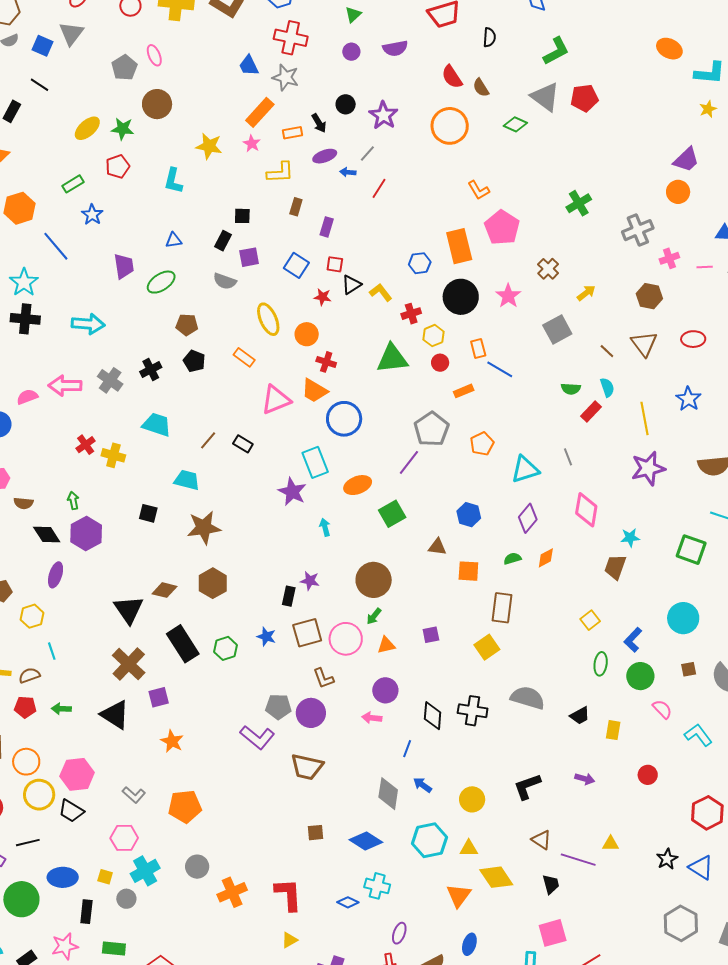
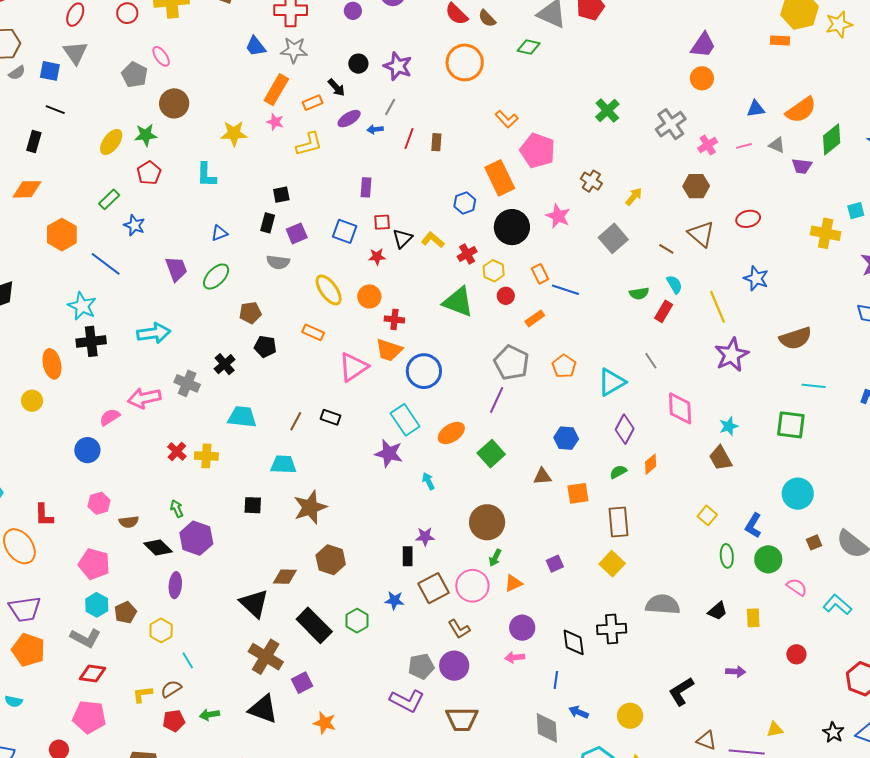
brown rectangle: (296, 207) -> (436, 142), moved
green triangle: (392, 358) -> (458, 302), turned 40
brown trapezoid: (615, 567) -> (720, 458), turned -36

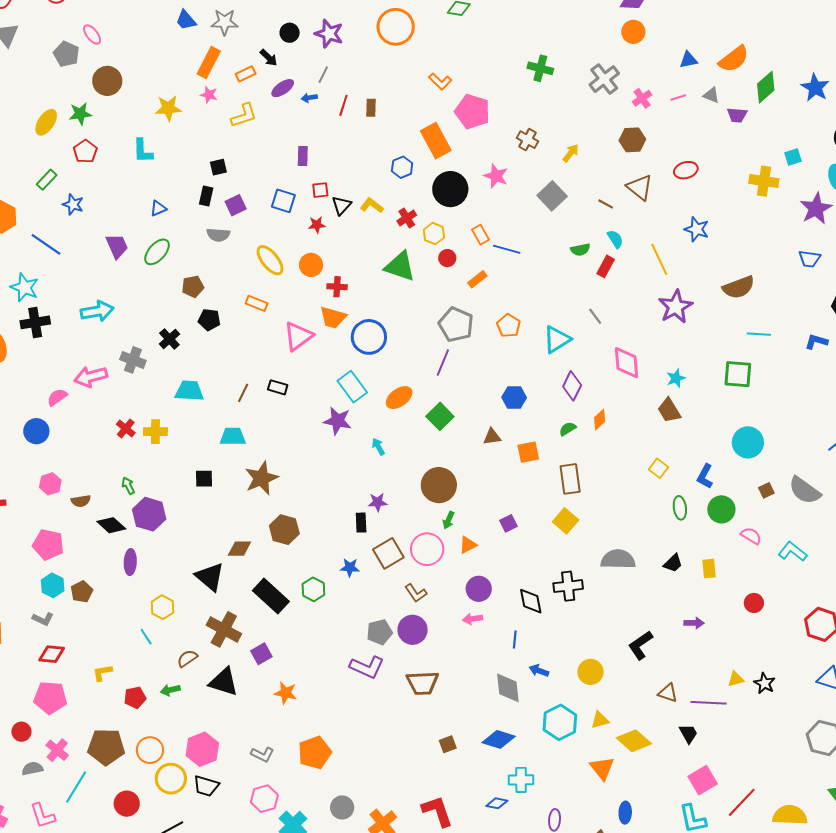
green cross: (607, 110) -> (540, 68), turned -30
yellow hexagon: (161, 630) -> (162, 607), moved
gray L-shape: (85, 638) -> (43, 619), size x0.7
brown semicircle: (171, 689) -> (187, 658), moved
black star: (833, 732) -> (764, 683), moved

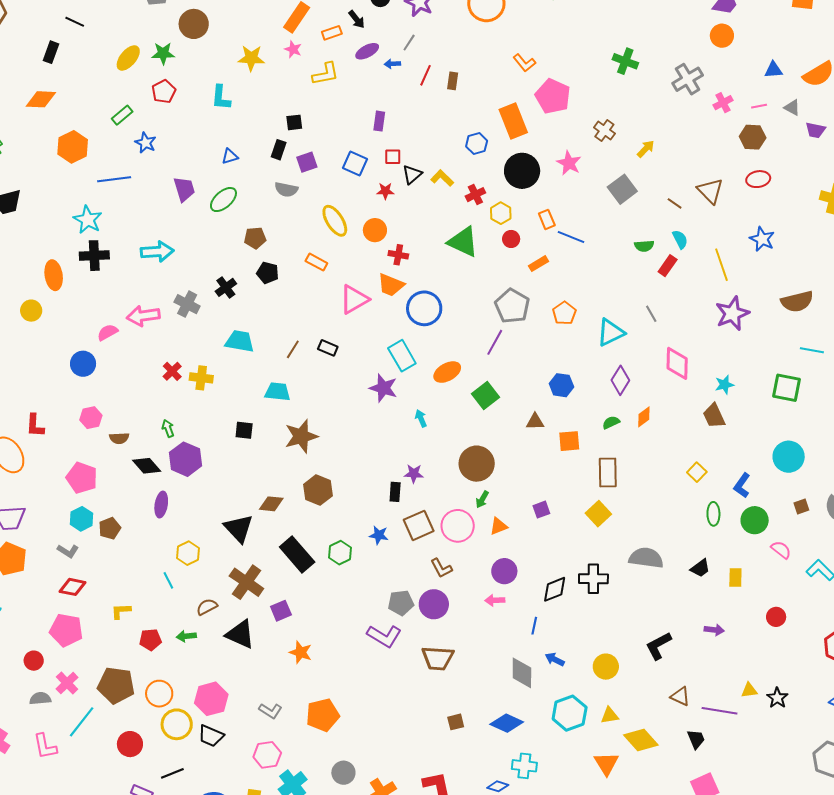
brown hexagon: (632, 140) -> (753, 137), moved
blue line: (46, 244) -> (114, 179), turned -48
black diamond: (531, 601) -> (555, 589), turned 72

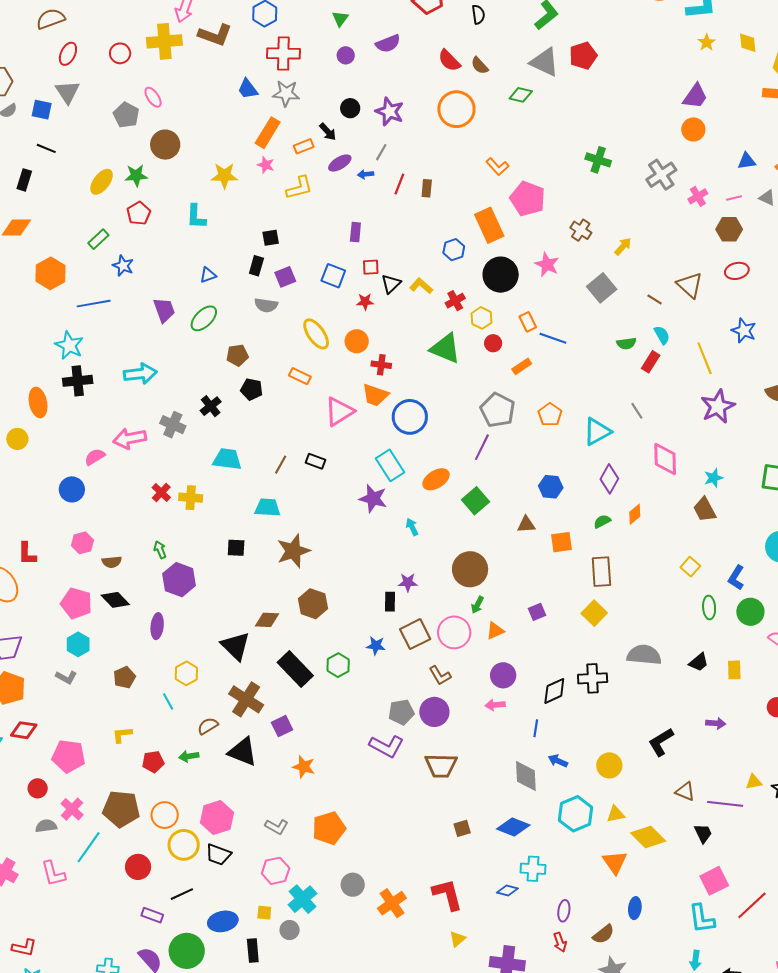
black diamond: (147, 466) -> (115, 600), moved
brown pentagon: (110, 528) -> (124, 677), moved
red diamond: (73, 587) -> (24, 730), moved

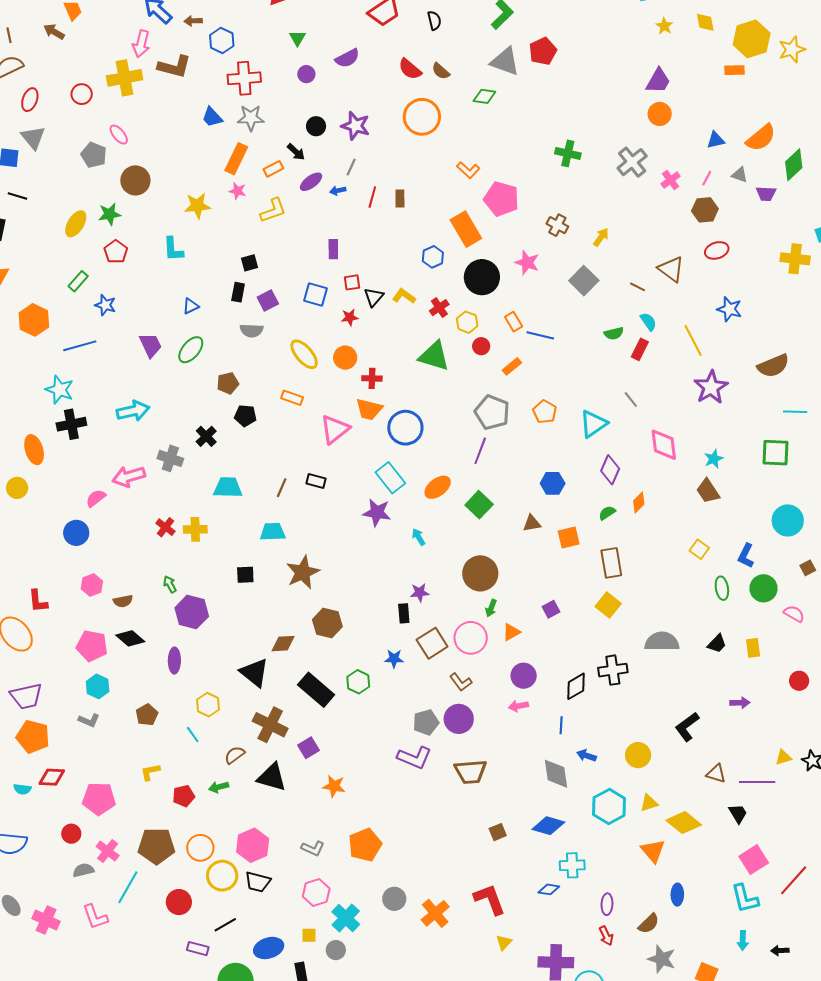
pink line: (734, 198) -> (707, 178), turned -42

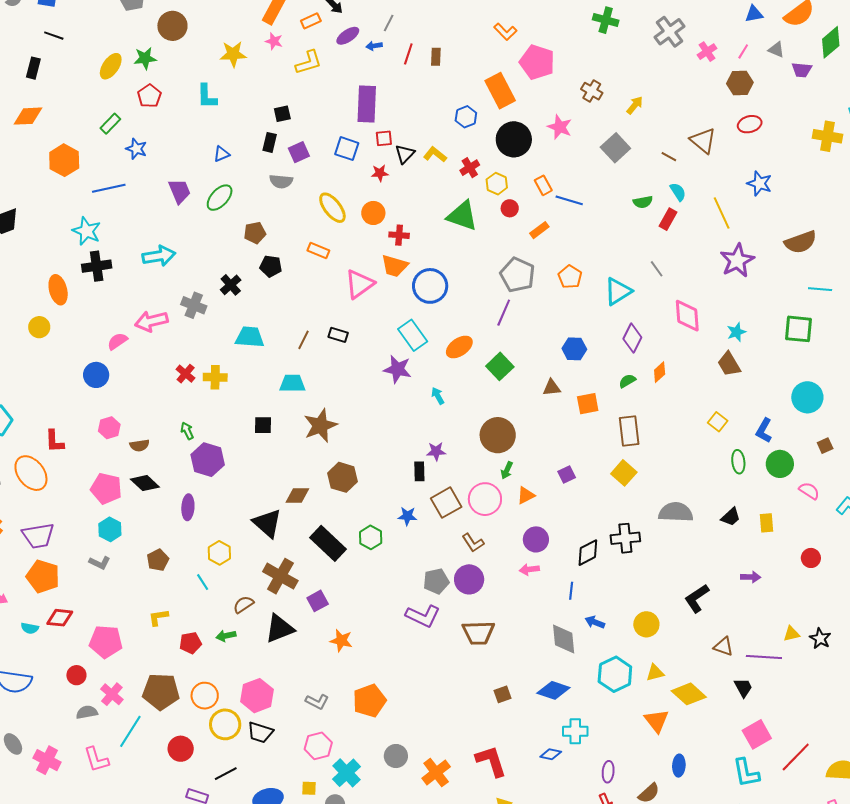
purple rectangle: (333, 249) -> (367, 104), size x1.8
black triangle: (272, 777) -> (279, 629), turned -40

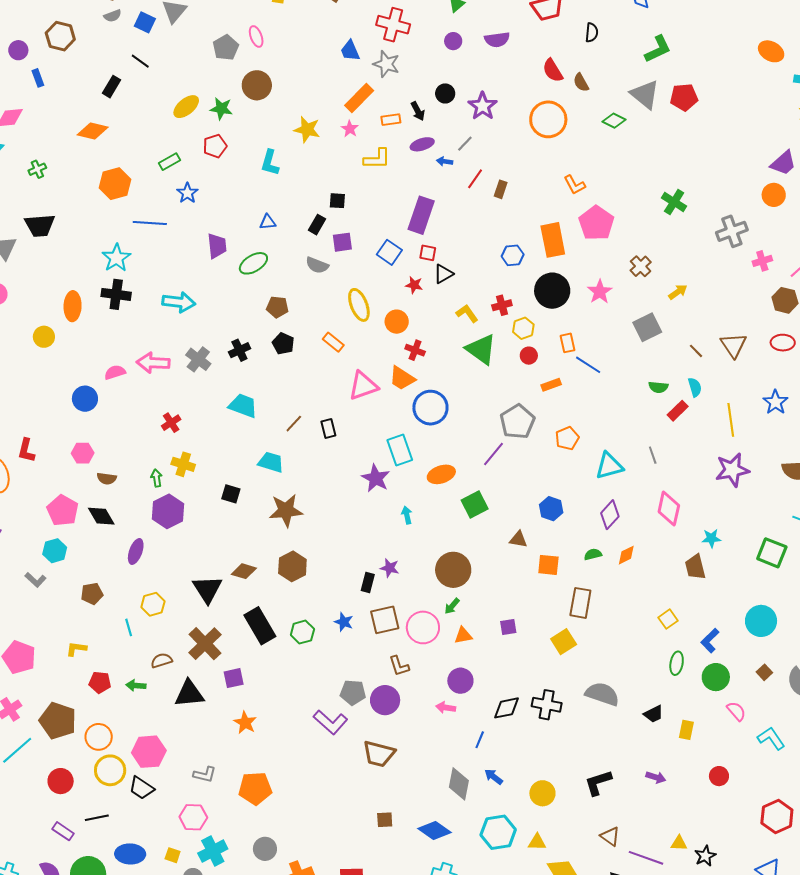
yellow L-shape: (435, 155) -> (467, 313), moved
black rectangle: (338, 335) -> (328, 429), turned 42
yellow cross: (215, 377) -> (183, 464), moved
brown square: (825, 446) -> (764, 672), turned -35
gray L-shape: (317, 702) -> (205, 775), turned -30

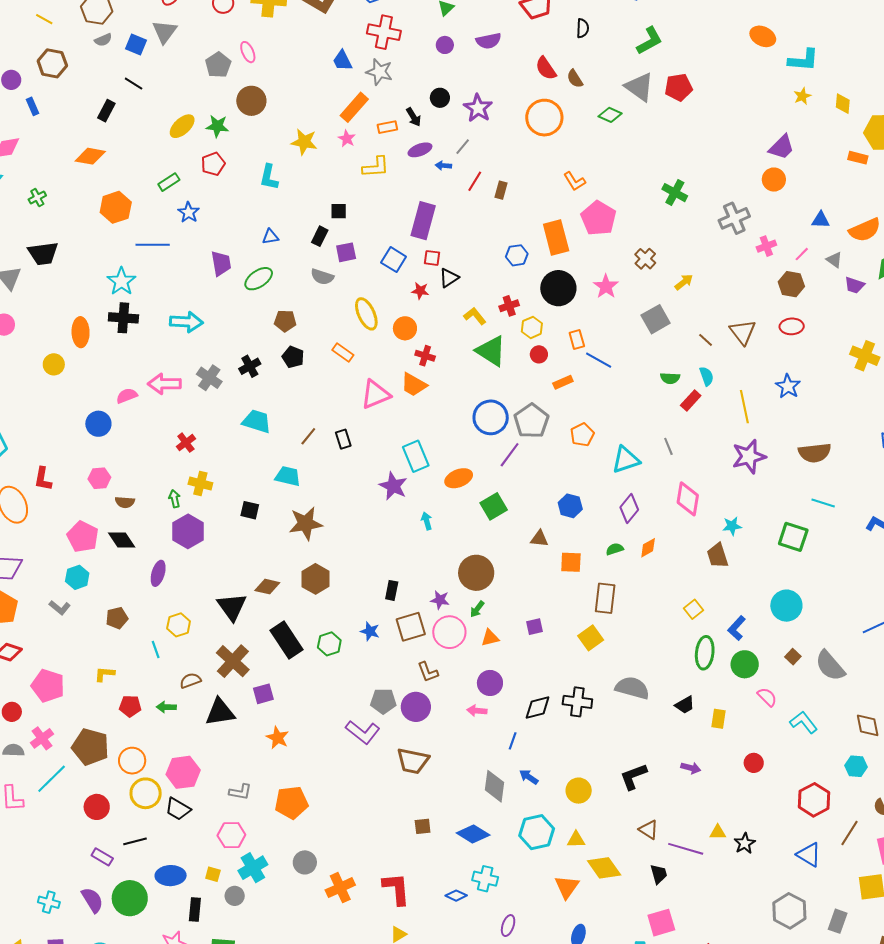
blue circle: (430, 408) -> (491, 417), moved
purple star: (390, 568) -> (440, 600), moved
green ellipse: (677, 663) -> (705, 653), size x1.4

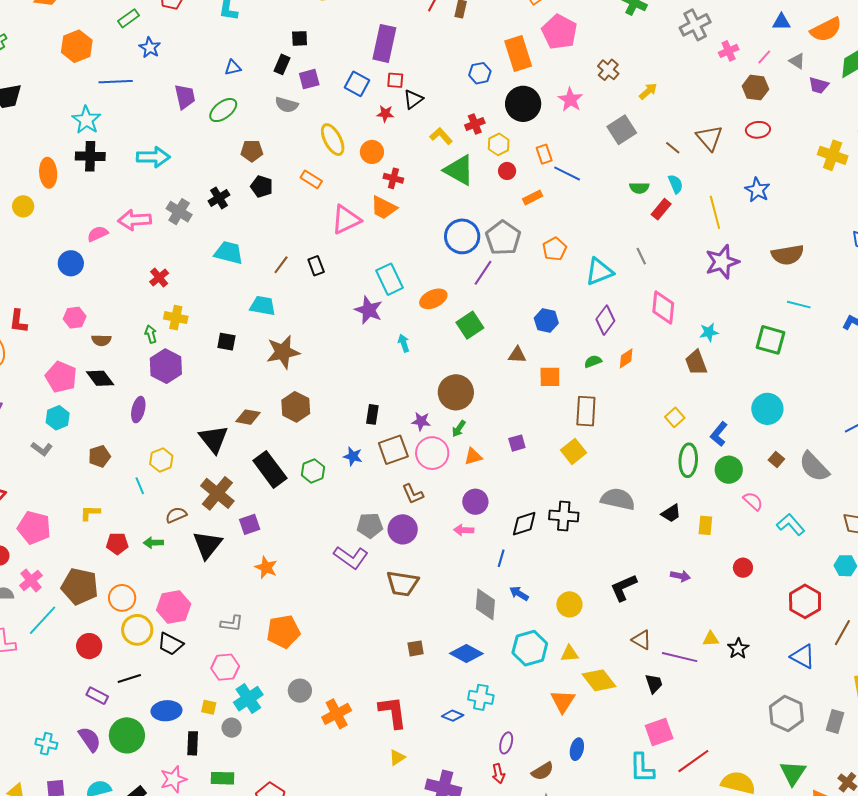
black triangle: (220, 712) -> (207, 545), turned -40

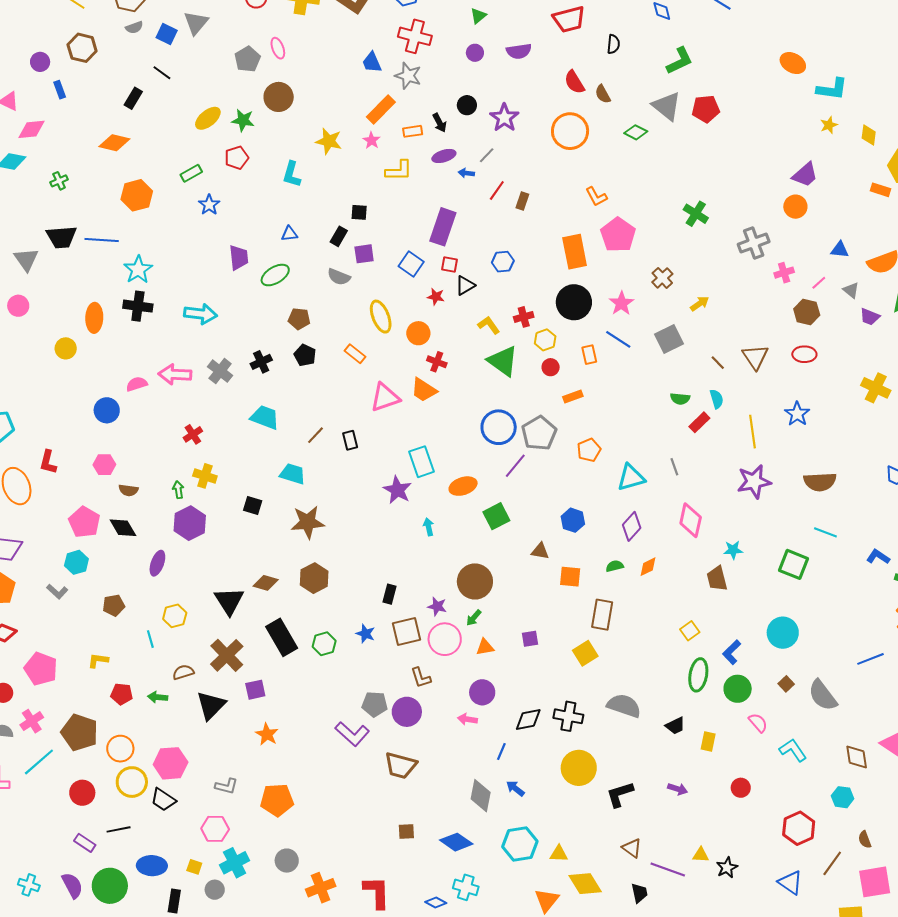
blue hexagon: (480, 73) -> (503, 262), moved
blue line: (116, 82) -> (102, 240), moved
blue line: (567, 174) -> (618, 339), moved
yellow circle: (569, 604) -> (579, 768), moved, size x1.4

